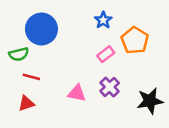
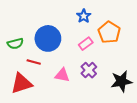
blue circle: (41, 29) -> (48, 38), moved
red line: (31, 77) -> (34, 62), moved
red triangle: (26, 103) -> (21, 83), size x1.6

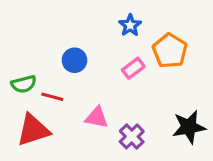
blue circle: (48, 38) -> (75, 60), size x0.6
green semicircle: (15, 44) -> (24, 84), moved
purple cross: (89, 70) -> (132, 136), moved

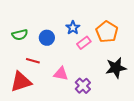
blue star: (130, 25) -> (73, 28), moved
green semicircle: (24, 84) -> (20, 35), moved
black star: (189, 127) -> (116, 68), moved

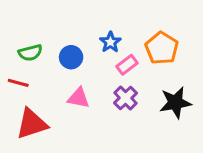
red line: (33, 61) -> (18, 83), moved
pink triangle: (61, 74) -> (79, 98), moved
purple cross: (83, 86) -> (125, 98), moved

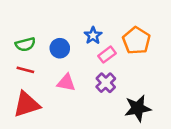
red line: (18, 83) -> (25, 70), moved
black star: (175, 103) -> (138, 108), moved

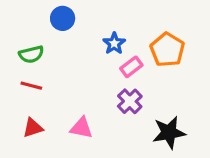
blue circle: (60, 48) -> (63, 18), moved
pink triangle: (66, 83) -> (81, 128), moved
red triangle: (27, 104) -> (33, 128), size x0.6

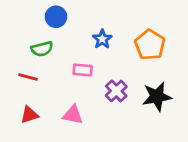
green semicircle: (31, 54) -> (42, 49), moved
pink rectangle: (131, 67) -> (83, 70), moved, turned 42
black star: (169, 133) -> (157, 97), moved

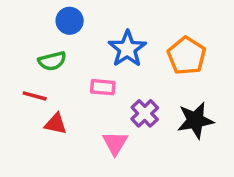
blue star: (102, 39) -> (127, 49), size x1.5
red triangle: (29, 115) -> (56, 124), moved, turned 30
pink triangle: (73, 115) -> (115, 143), moved, turned 50

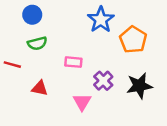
blue circle: (70, 21) -> (32, 15), moved
blue star: (127, 49) -> (101, 20), moved
red line: (35, 96) -> (12, 65), moved

